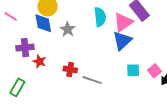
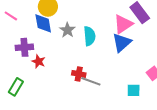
cyan semicircle: (100, 17) -> (89, 36), moved
red cross: (70, 69) -> (79, 74), moved
cyan square: (133, 70) -> (134, 90), moved

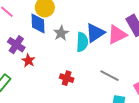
blue triangle: (122, 43) -> (95, 33), moved
purple cross: (24, 47) -> (16, 45), turned 30
gray line: (91, 81) -> (110, 76), moved

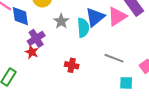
blue diamond: (38, 23) -> (20, 16), moved
purple cross: (16, 45) -> (36, 38), moved, turned 30

